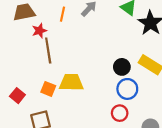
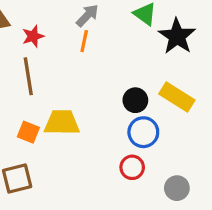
orange line: (63, 14) -> (84, 41), moved
red star: (39, 31) -> (33, 36), moved

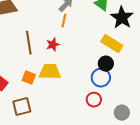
red star: (33, 36) -> (53, 45), moved
yellow rectangle: (177, 97) -> (112, 44), moved
black circle: (135, 100) -> (106, 64), moved

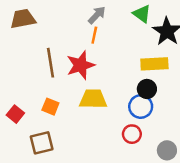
yellow rectangle: (112, 44) -> (154, 64), turned -35
red star: (53, 45) -> (81, 65), size x1.6
yellow trapezoid: (50, 72) -> (93, 99), moved

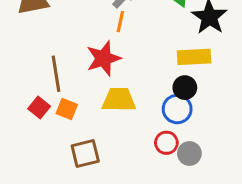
brown line: (50, 63) -> (56, 74), moved
red square: (15, 114) -> (39, 107), moved
brown square: (42, 143) -> (85, 153), moved
gray circle: (167, 150) -> (189, 153), moved

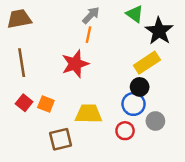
yellow rectangle: (194, 57) -> (147, 63), turned -30
brown line: (56, 74) -> (22, 63), moved
yellow trapezoid: (119, 100) -> (89, 114), moved
gray circle: (189, 153) -> (155, 121), moved

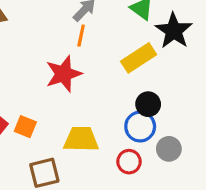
yellow rectangle: (147, 63) -> (139, 58), moved

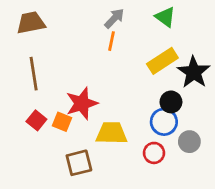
black star: (174, 31) -> (194, 72), moved
red star: (64, 74) -> (82, 103), moved

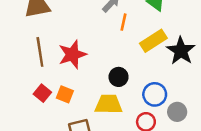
orange line: (111, 41) -> (124, 22), moved
black circle: (171, 102) -> (119, 77), moved
red star: (82, 103) -> (72, 54), moved

